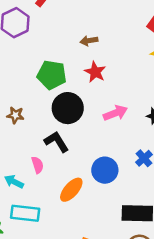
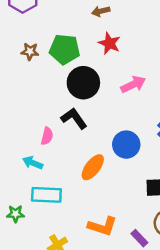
brown star: (15, 115) -> (30, 51), moved
pink semicircle: (37, 165) -> (47, 136), moved, turned 35

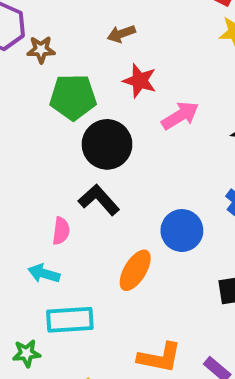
brown star: (30, 51) -> (41, 50), moved
pink arrow: (133, 84) -> (180, 116), moved

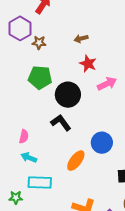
green pentagon: (73, 97) -> (40, 78), moved
pink semicircle: (61, 231) -> (24, 137), moved

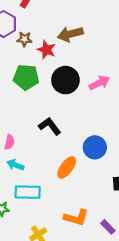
brown arrow: (81, 39) -> (70, 34), size x1.6
red star: (88, 64) -> (46, 50), moved
black circle: (68, 95) -> (65, 80), moved

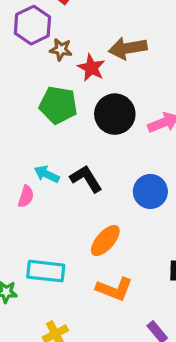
blue circle: (95, 147) -> (150, 191), moved
cyan arrow: (15, 165) -> (47, 174), moved
orange L-shape: (76, 218) -> (114, 289), moved

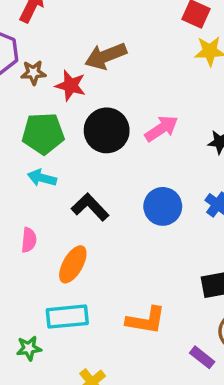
cyan arrow: (47, 174) -> (42, 178), moved
orange ellipse: (105, 241) -> (73, 264), moved

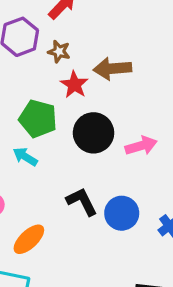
brown star: (33, 73) -> (59, 51), moved
black L-shape: (90, 207) -> (82, 202), moved

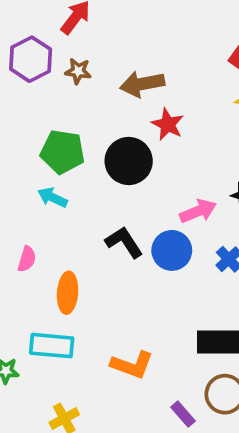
red star: (74, 85) -> (168, 124), moved
pink arrow: (141, 146) -> (198, 211), moved
orange ellipse: (29, 239) -> (68, 293), turned -36

